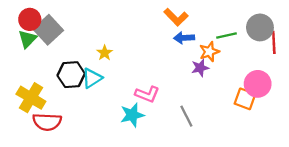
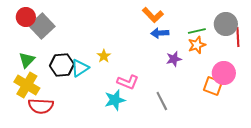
green triangle: (27, 39) -> (27, 60), moved
orange star: (209, 52) -> (197, 45), moved
yellow star: (105, 53) -> (104, 56), moved

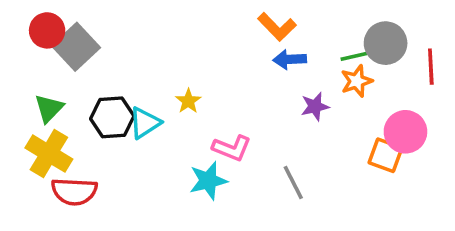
gray circle: (226, 24) -> (386, 43), moved

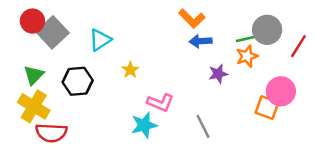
red line: (431, 67) -> (298, 46), turned 35
cyan triangle: (145, 123) -> (100, 40), moved

